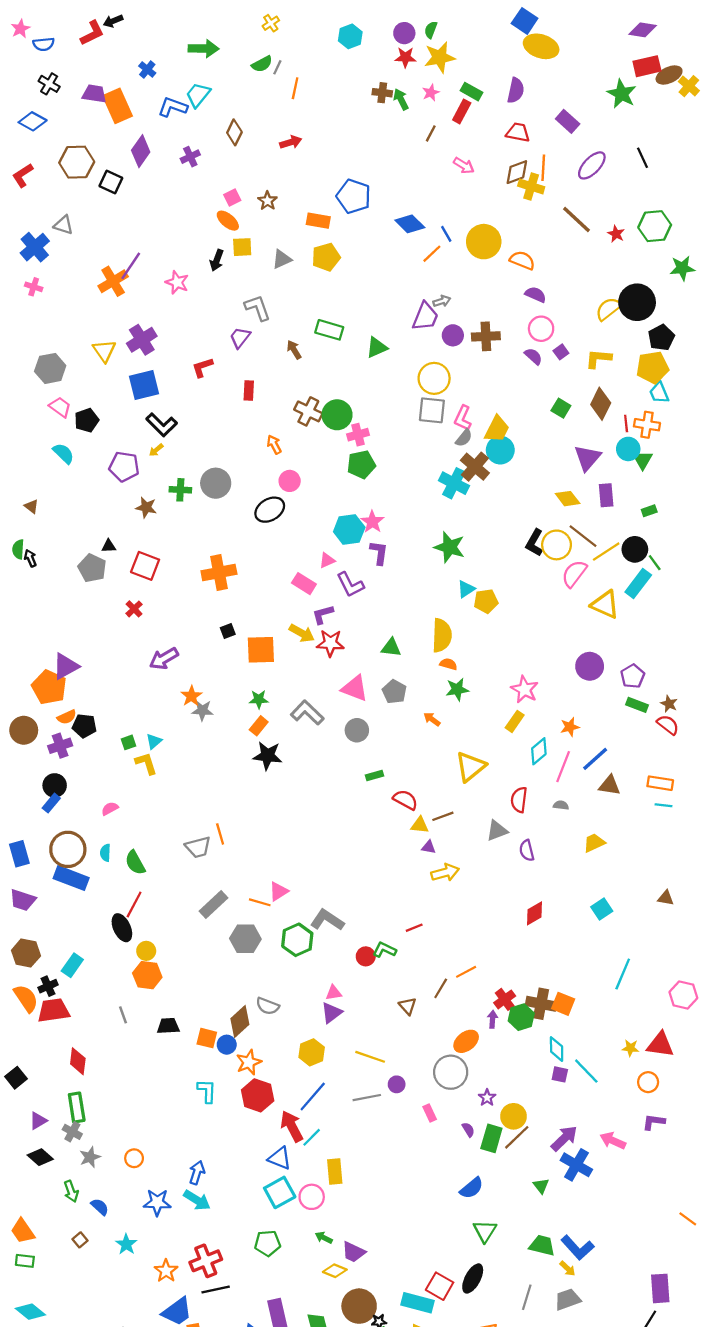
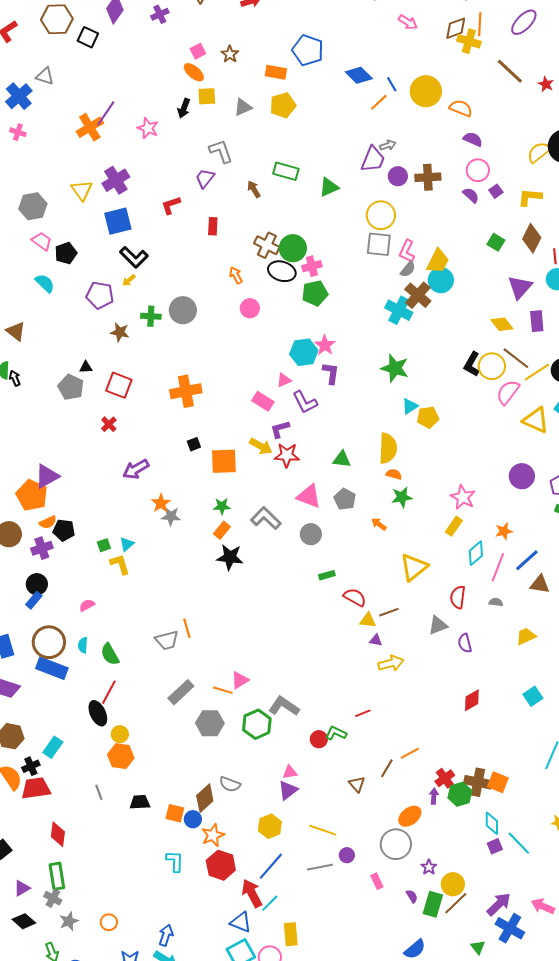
brown triangle: (31, 506) -> (16, 331), size x1.5
black ellipse: (270, 510) -> (282, 271), moved, turned 48
purple square: (560, 1074) -> (495, 846), turned -35

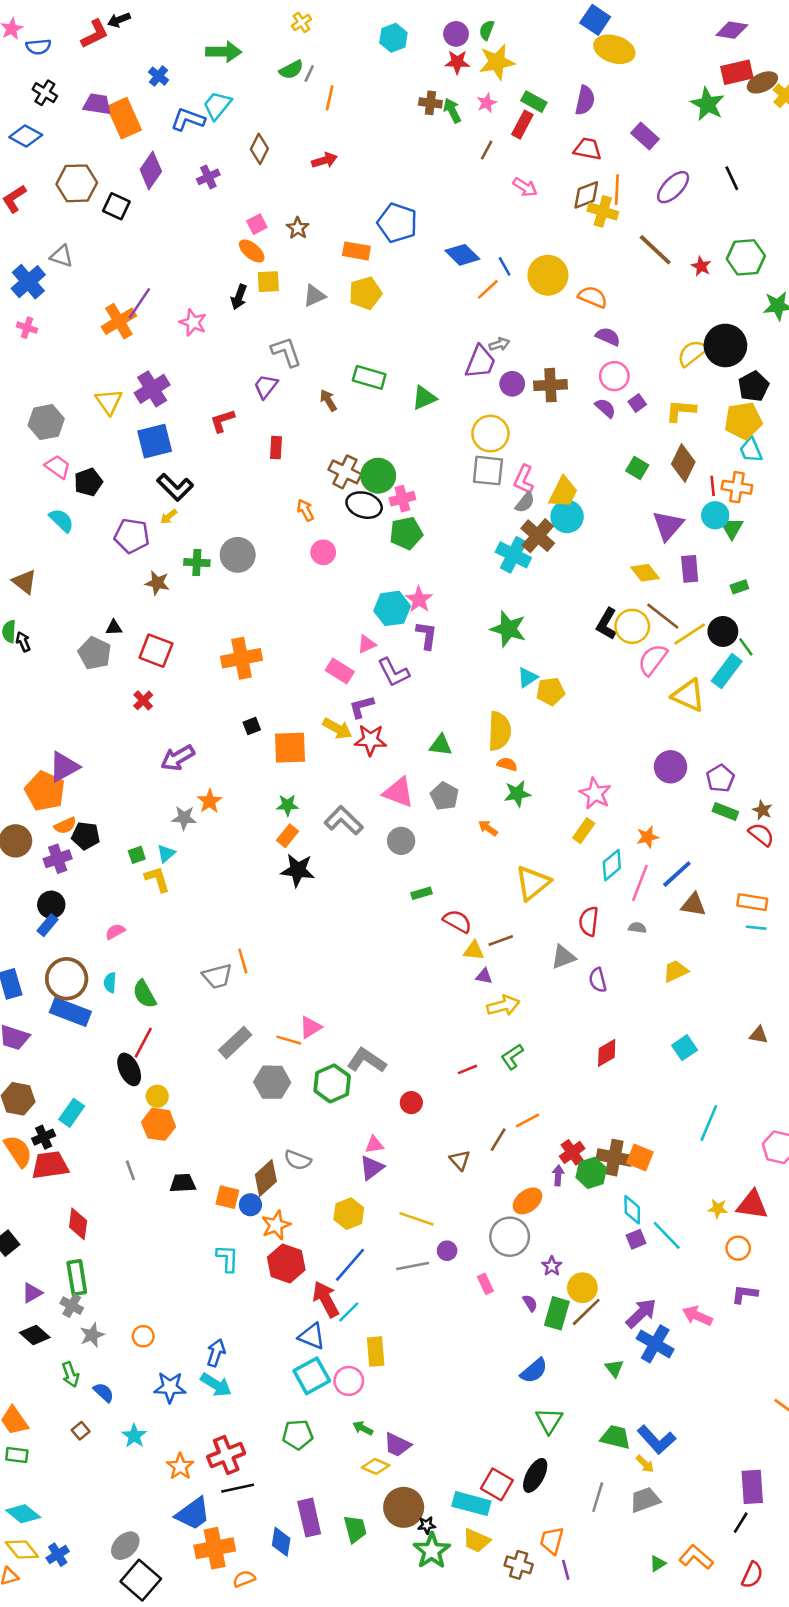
gray star: (171, 516) -> (184, 818), moved
green L-shape: (336, 733) -> (512, 1057), moved, turned -60

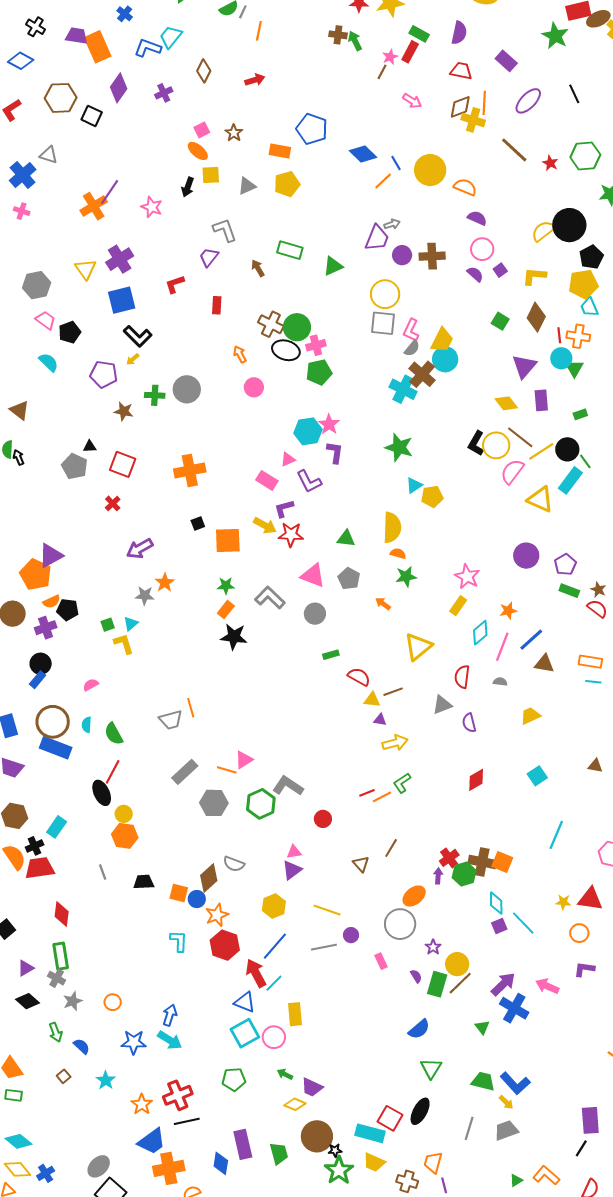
pink star: (487, 103) -> (390, 57), moved
orange line: (528, 1120) -> (382, 797), moved

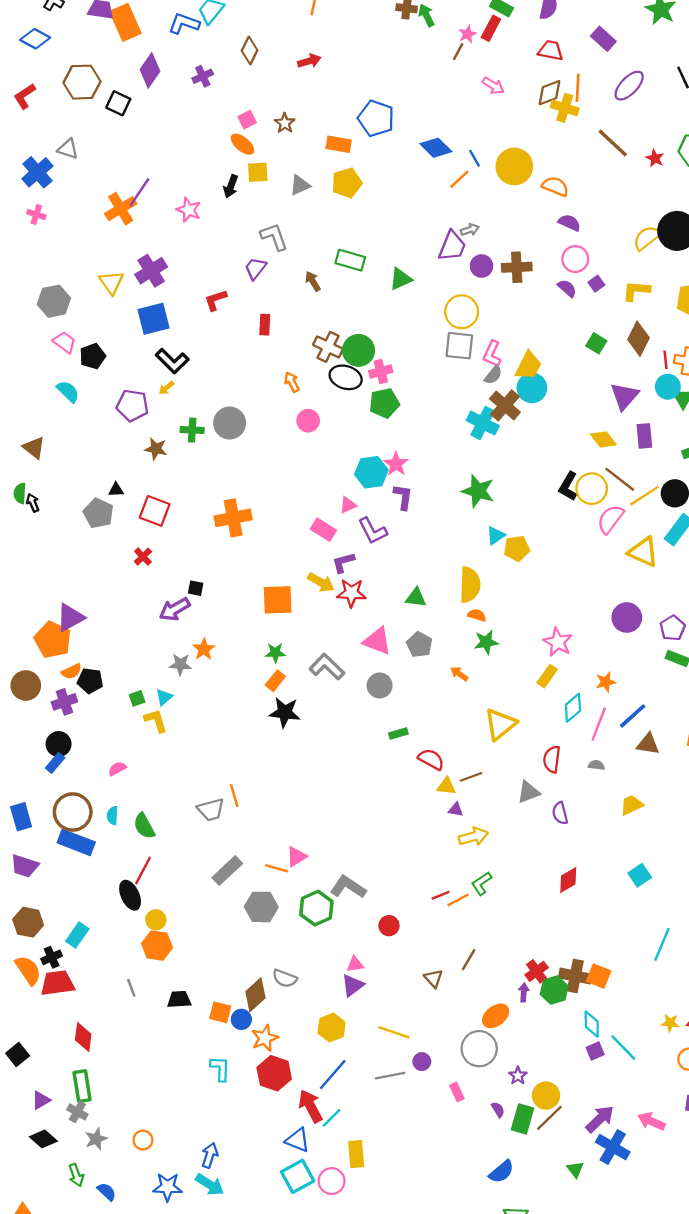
black square: (198, 523) -> (196, 588), moved, turned 32

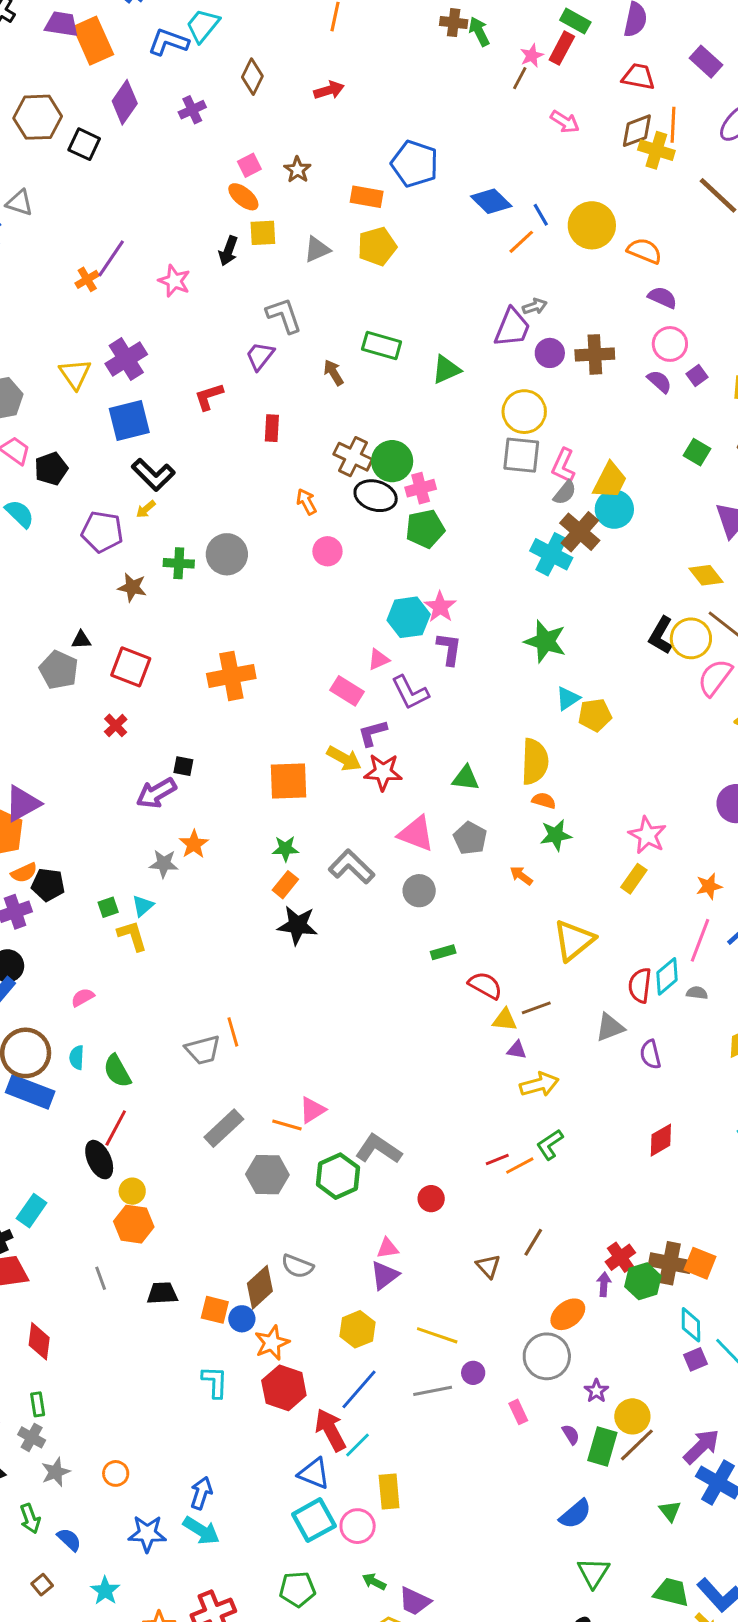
orange cross: (121, 209) -> (87, 279), size x0.6
cyan diamond: (573, 708) -> (667, 976), moved
green rectangle: (82, 1086) -> (38, 1404), size x0.6

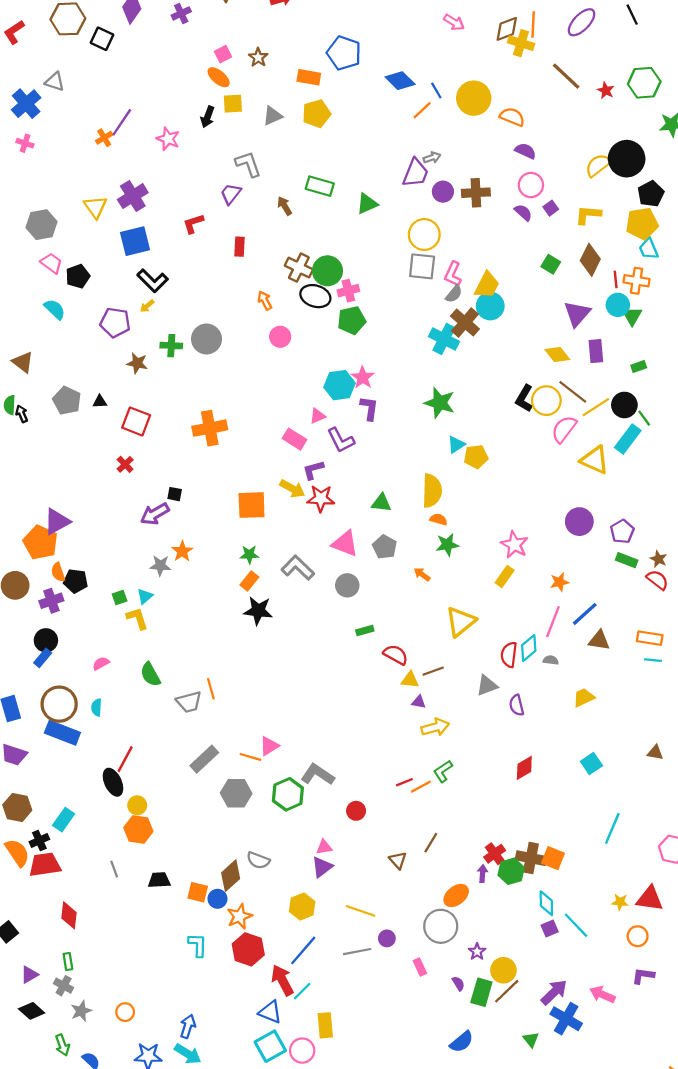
gray pentagon: (59, 670) -> (67, 401), moved
orange semicircle: (24, 873) -> (58, 572), turned 96
green semicircle: (117, 1071) -> (150, 674), moved

